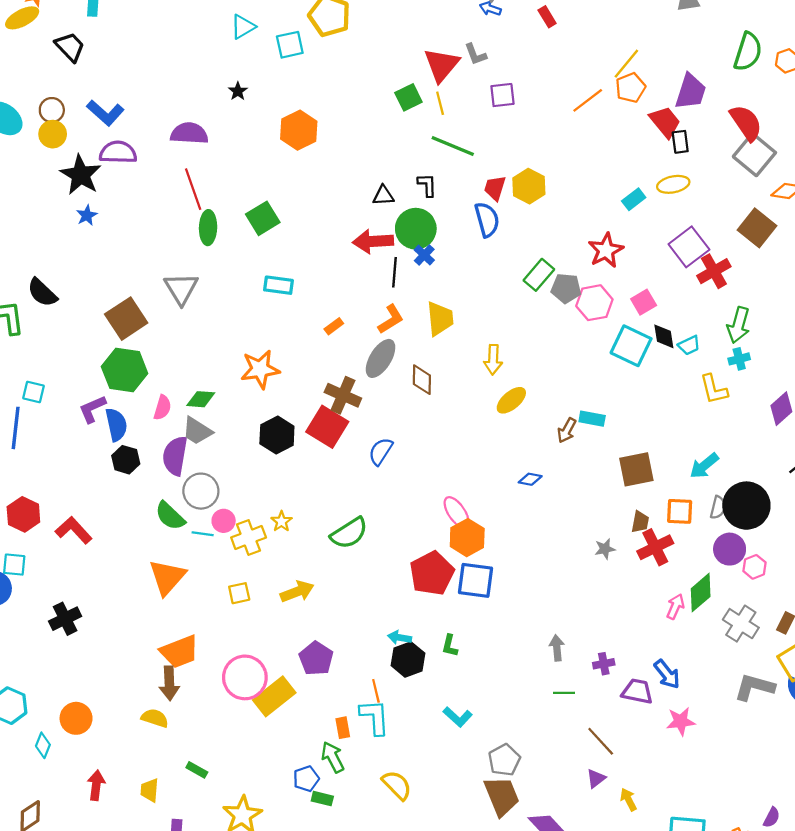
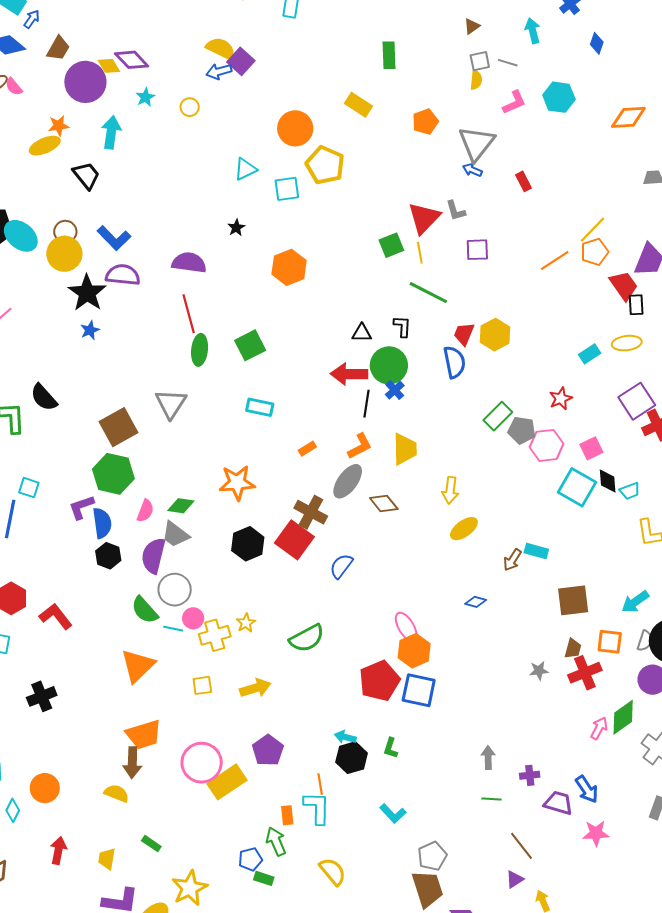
yellow circle: (53, 134) -> (64, 254), size x1.4
red star: (606, 250) -> (561, 399), size x0.7
brown diamond: (422, 380) -> (384, 504), turned -44

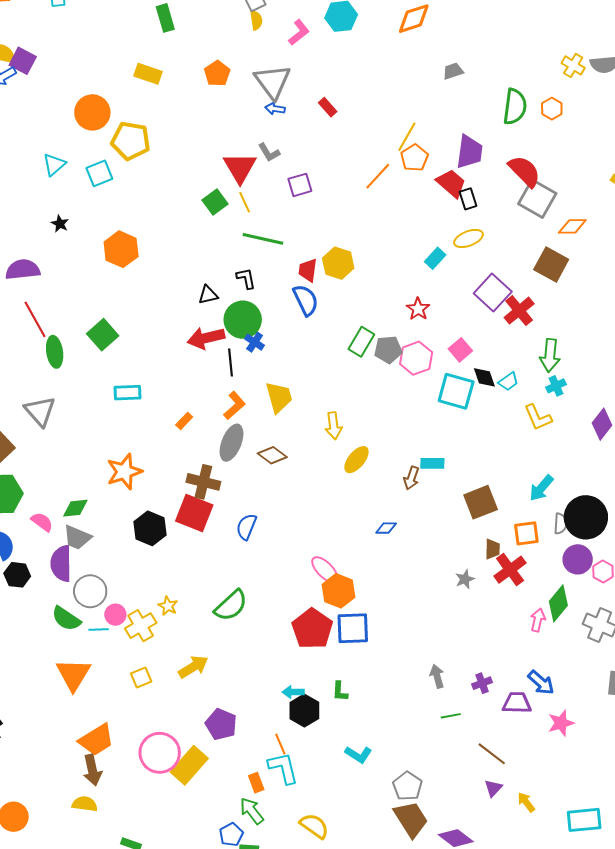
pink semicircle: (145, 511) -> (42, 522), turned -60

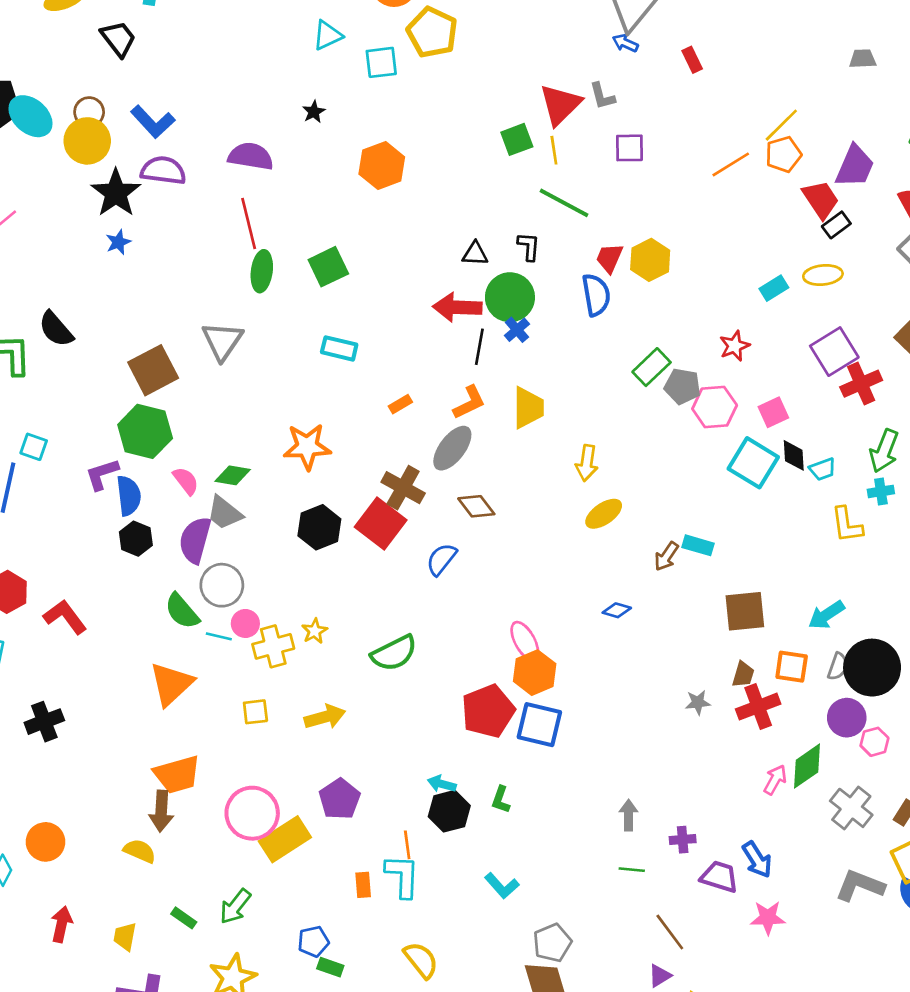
black rectangle: (468, 199) -> (836, 225), turned 55
brown diamond: (272, 455) -> (476, 506), moved
green arrow: (252, 811) -> (235, 906), moved, turned -120

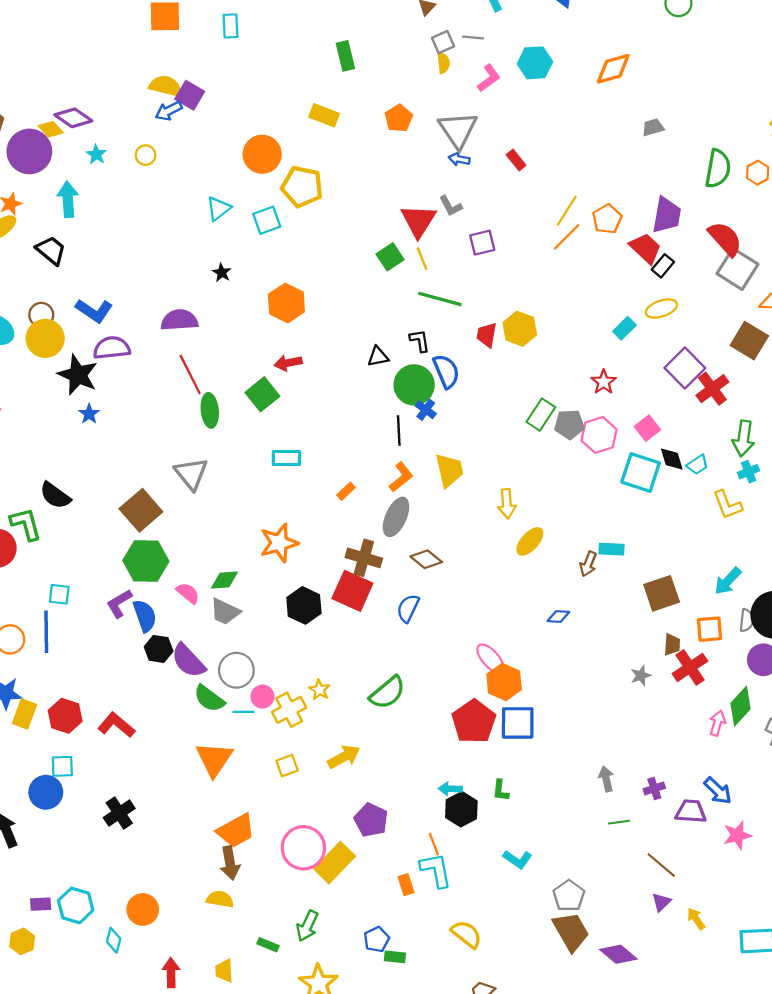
yellow line: (781, 125) -> (567, 211), moved
blue semicircle: (596, 295) -> (446, 371), moved
red arrow: (457, 307) -> (288, 363), moved, size x0.7
purple semicircle: (195, 540) -> (188, 661), moved, turned -45

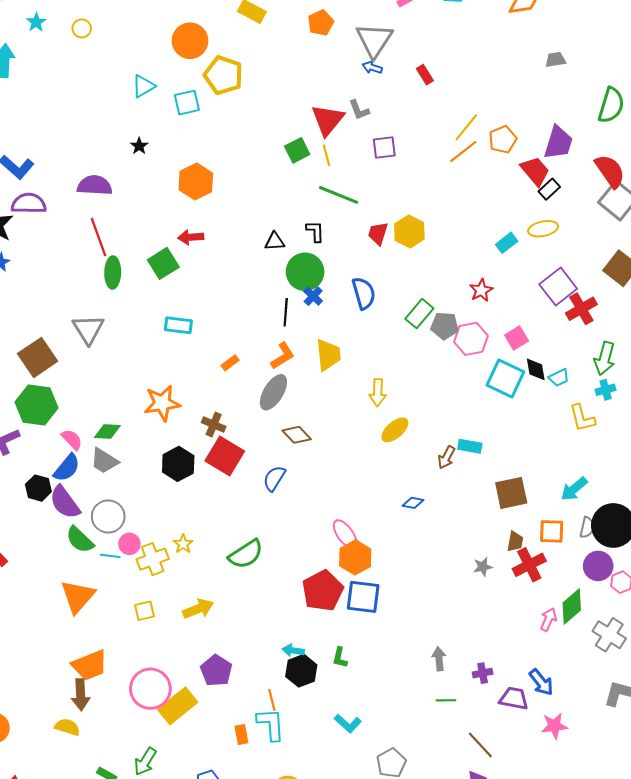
blue semicircle: (446, 371) -> (364, 293), moved
brown cross: (364, 558) -> (214, 425), moved, size x0.7
blue semicircle: (145, 616) -> (67, 468), moved, turned 52

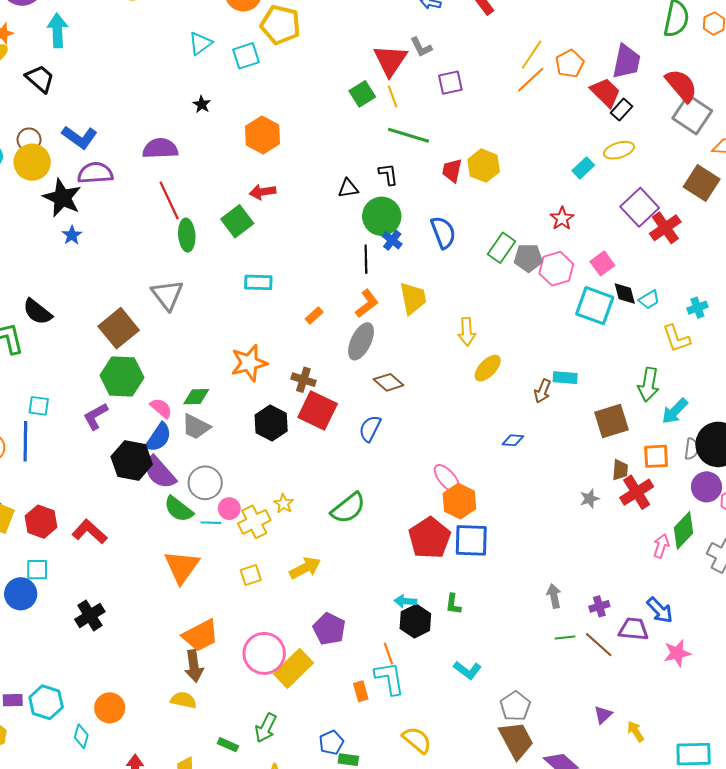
green arrow: (605, 358) -> (649, 385), moved
black hexagon: (38, 488) -> (132, 461), size x1.5
brown line: (480, 745) -> (599, 645), moved

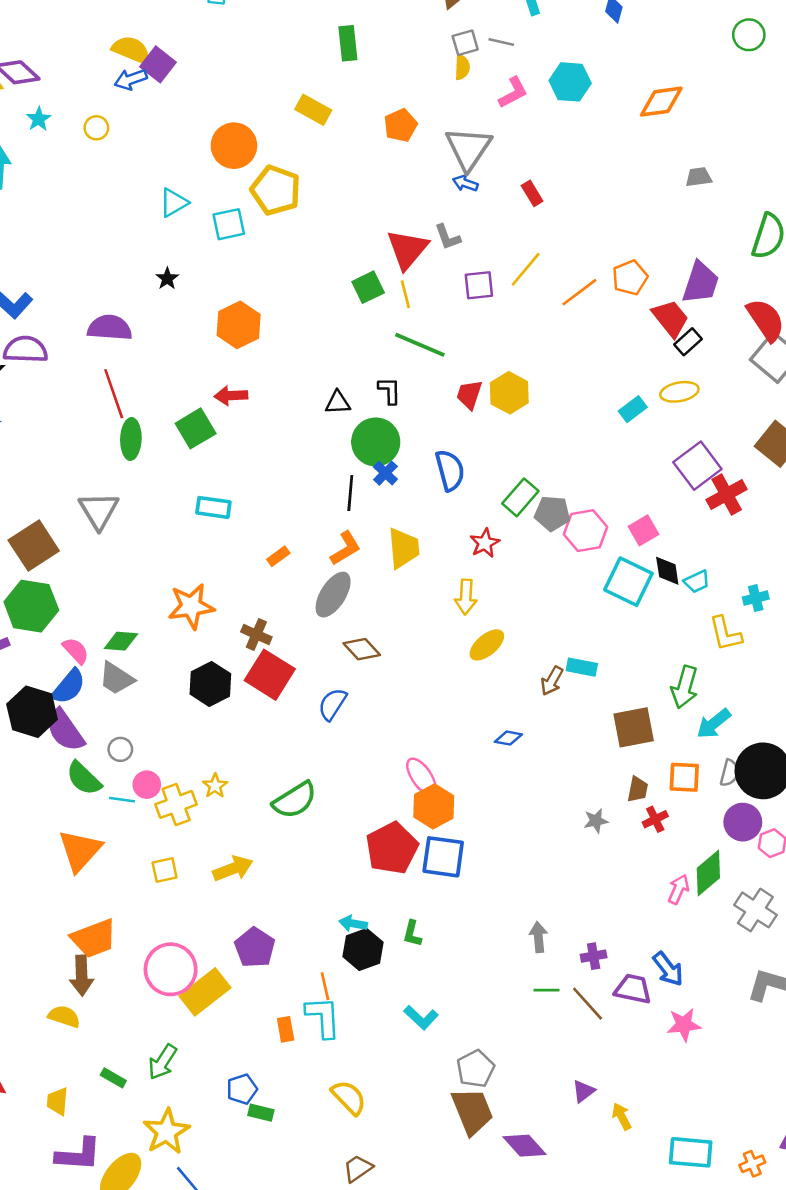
yellow line: (532, 55) -> (526, 269), moved
red star: (562, 218) -> (485, 543), moved
gray circle: (205, 483) -> (120, 749), size x0.6
red cross: (637, 492) -> (655, 819), size x0.6

